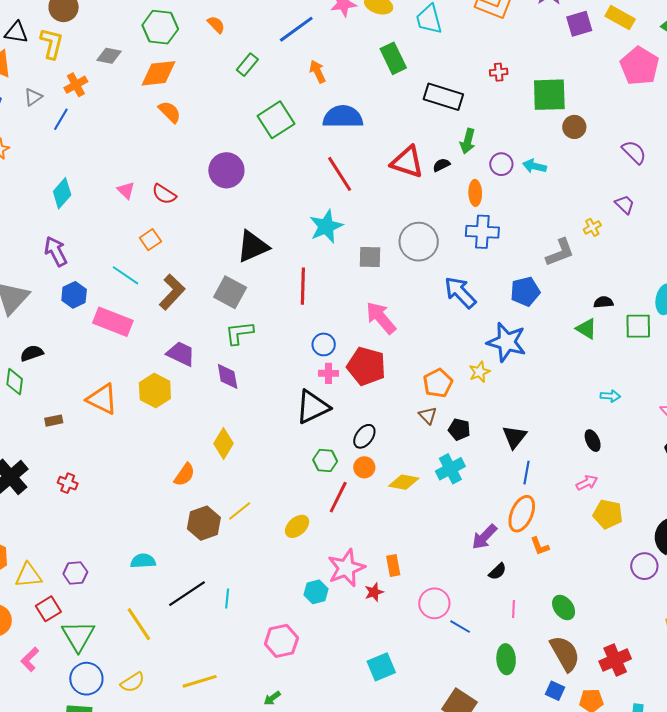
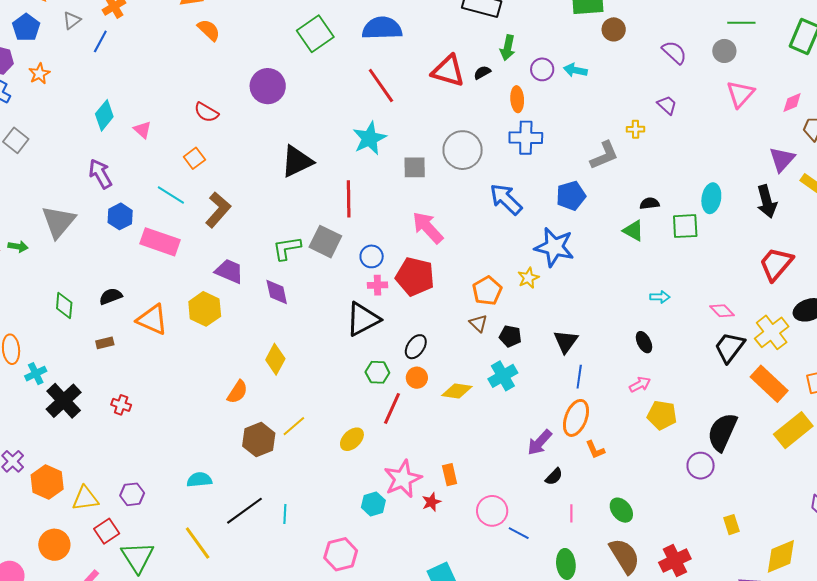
pink triangle: (126, 190) -> (142, 130), moved
yellow cross: (592, 227) -> (635, 129), turned 30
gray square: (230, 292) -> (325, 242), moved
black semicircle: (32, 353) -> (111, 296), moved

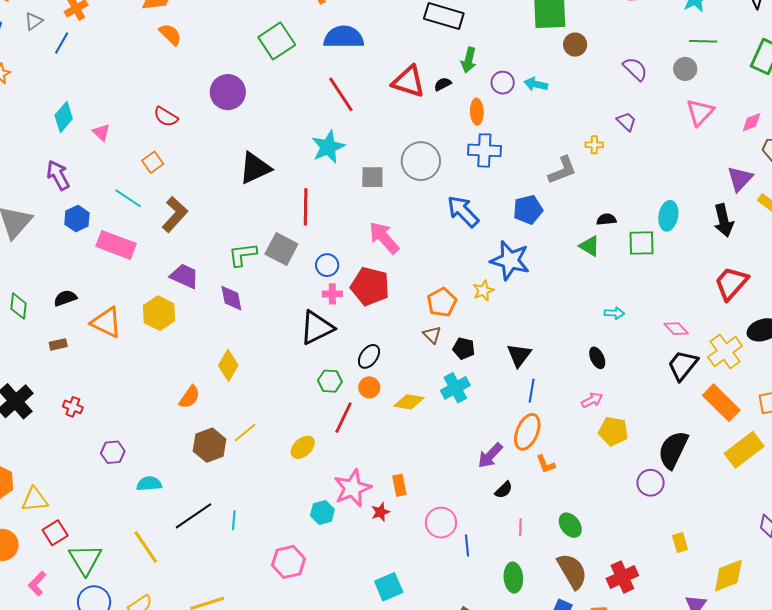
purple hexagon: (132, 494) -> (113, 452), moved
blue line: (519, 533) -> (467, 545), turned 55

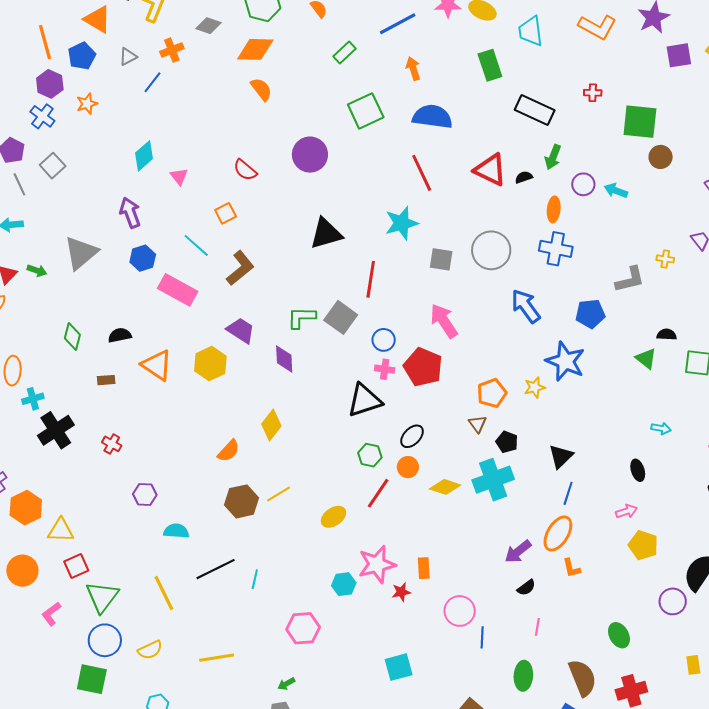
cyan cross: (455, 388) -> (493, 480), size x1.4
green ellipse: (570, 525) -> (619, 635), moved

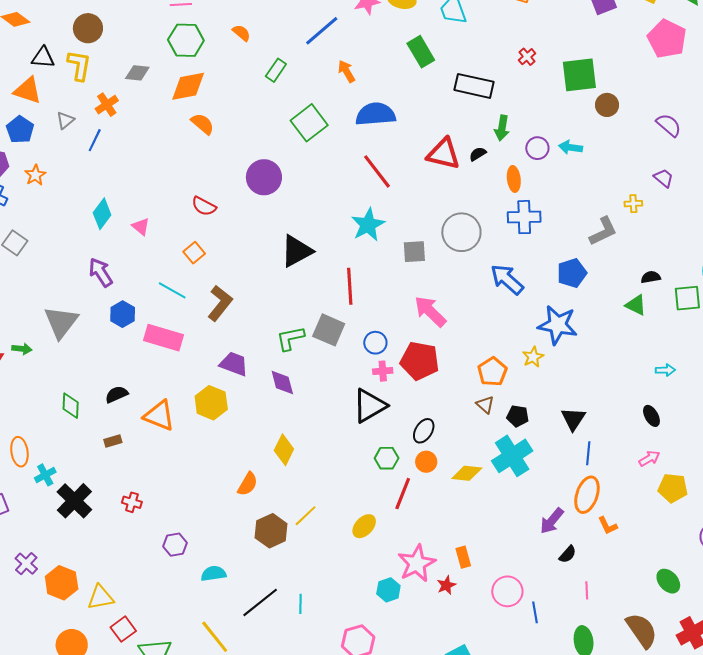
red cross: (593, 93) -> (527, 57), turned -30

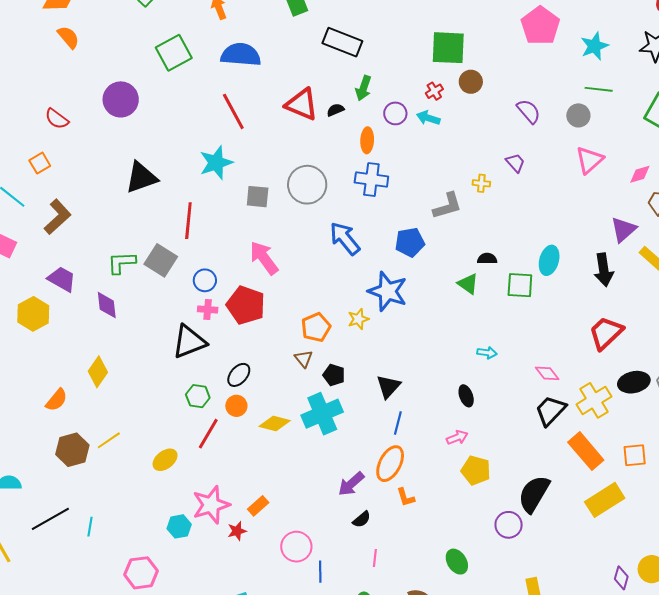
red cross: (527, 57) -> (434, 91), moved
orange rectangle: (463, 557) -> (258, 506), turned 55

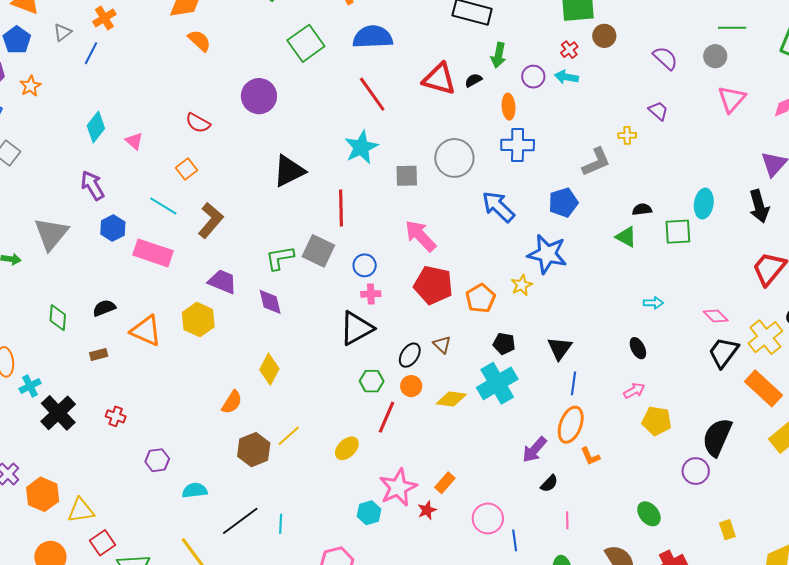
red pentagon: (246, 305) -> (433, 285), moved
brown triangle: (304, 359) -> (442, 345), moved

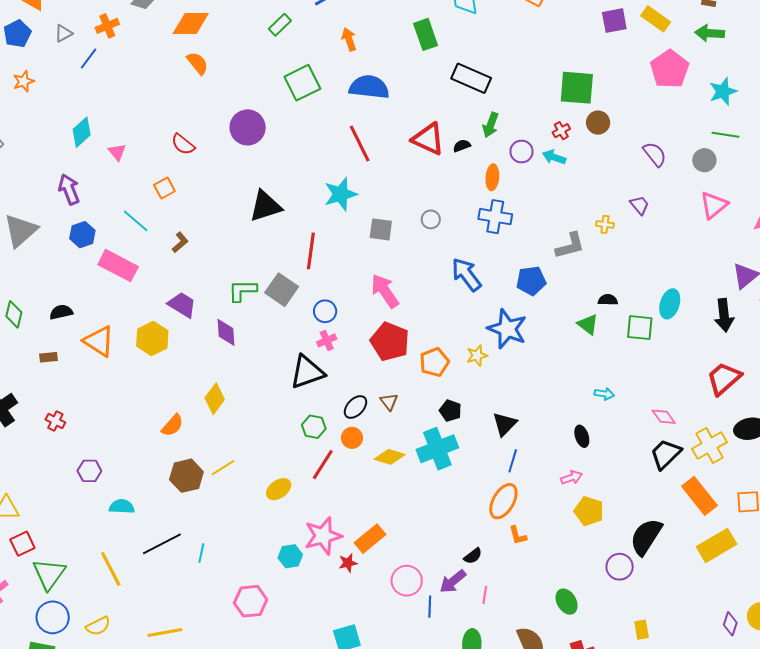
gray circle: (454, 158) -> (431, 219), size x0.5
brown L-shape: (211, 220) -> (180, 242), size x0.6
pink cross: (371, 294) -> (327, 340), turned -30
purple arrow: (535, 450) -> (453, 581), moved
orange rectangle: (445, 483) -> (370, 539), size x1.4

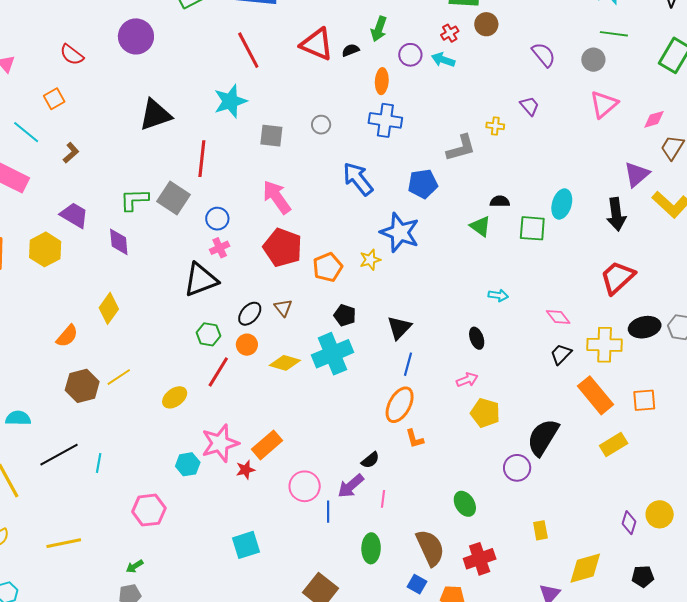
yellow cross: (710, 446) -> (605, 345), turned 32
black trapezoid: (666, 454) -> (561, 354), size x0.7
yellow rectangle: (717, 545) -> (614, 445), size x0.7

